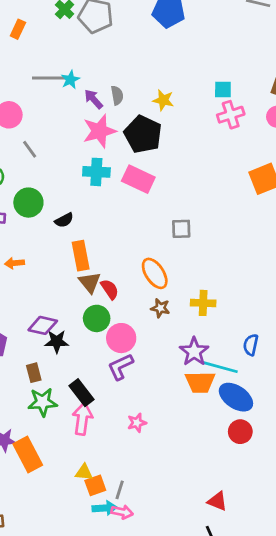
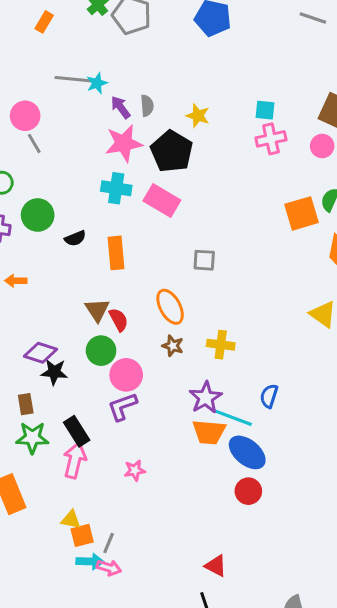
gray line: (30, 149) -> (34, 144), moved
orange rectangle: (81, 256) -> (116, 253), moved

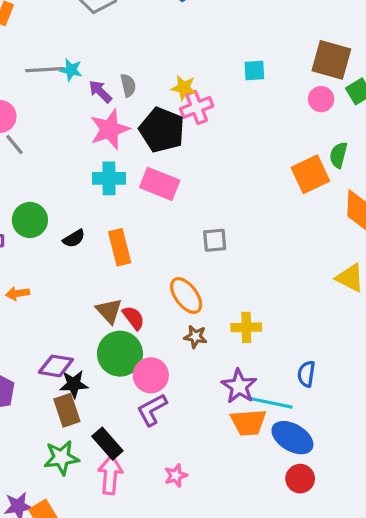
cyan star: (97, 83) -> (71, 70), turned -30
pink cross: (271, 139) -> (197, 107), moved
green circle: (101, 351) -> (120, 354), size x1.4
brown rectangle: (26, 404) -> (67, 410), moved, size x1.4

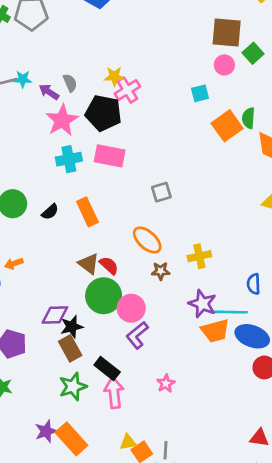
cyan square: (254, 70) -> (200, 93), moved
green semicircle: (338, 155) -> (248, 118), moved

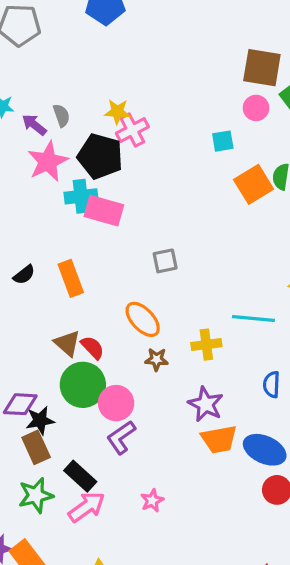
cyan cross: (69, 159) -> (81, 196), moved
cyan line: (231, 312) -> (253, 318), moved
pink arrow: (114, 393) -> (87, 507), turned 56

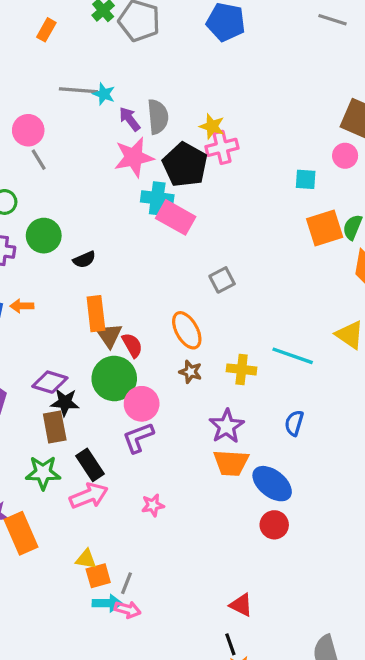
gray semicircle: (61, 115) -> (158, 117), size x1.5
gray square: (165, 261) -> (222, 280), turned -30
orange rectangle: (71, 278) -> (96, 314), moved

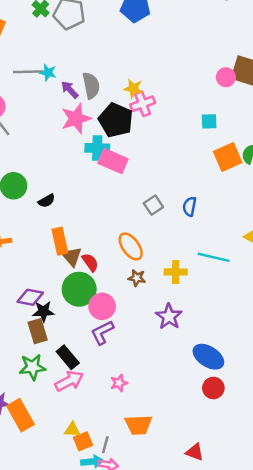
pink circle: (345, 156) -> (226, 77), moved
blue semicircle: (294, 423) -> (190, 207), moved
orange trapezoid: (231, 463) -> (138, 425), moved

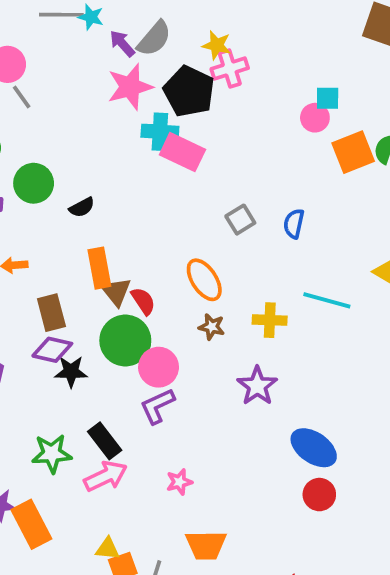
pink circle: (226, 77) -> (315, 118), moved
gray semicircle: (91, 86) -> (154, 39), turned 50
brown rectangle: (38, 331) -> (51, 313), moved

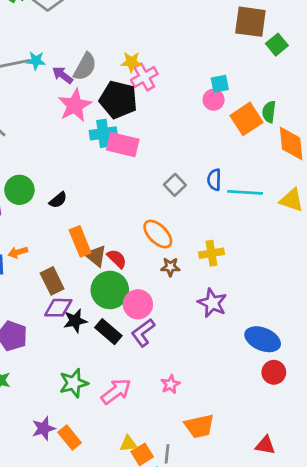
cyan line: (327, 300) -> (245, 192), moved
black rectangle: (105, 441) -> (108, 332), moved
orange rectangle: (31, 524) -> (70, 437), size x0.7

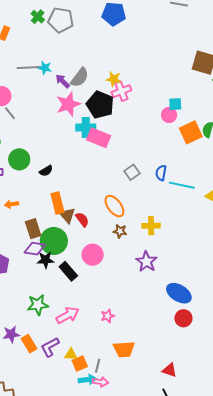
green circle: (110, 290) -> (54, 241), moved
purple L-shape: (143, 333) -> (50, 347), moved

